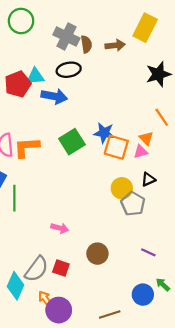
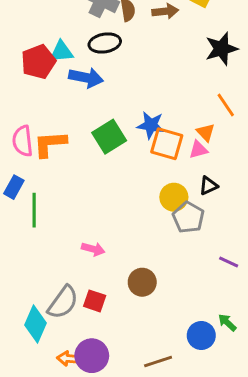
purple line: (148, 252) -> (229, 262), moved
orange arrow: (45, 299) -> (69, 359), moved, turned -49

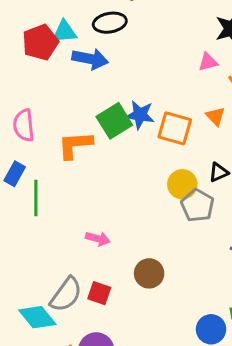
blue star: (151, 125) -> (140, 115), moved
orange L-shape: (50, 144) -> (75, 145), moved
pink triangle: (198, 150) -> (208, 62), moved
cyan diamond: (36, 324) -> (37, 317), turned -63

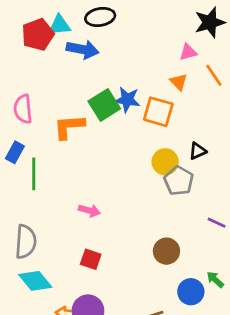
orange triangle: (216, 116) -> (179, 82), moved
brown circle: (149, 273) -> (166, 251), moved
gray semicircle: (66, 295) -> (26, 242), moved, turned -32

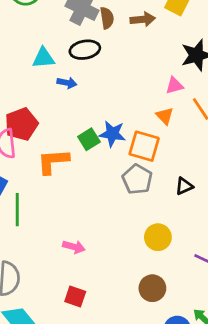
red pentagon: (38, 35) -> (21, 124), moved
blue arrow: (83, 49) -> (67, 83), size x0.6
green square: (104, 105) -> (89, 139), size x0.7
yellow circle: (165, 162) -> (158, 237), moved
gray pentagon: (179, 181) -> (137, 179), moved

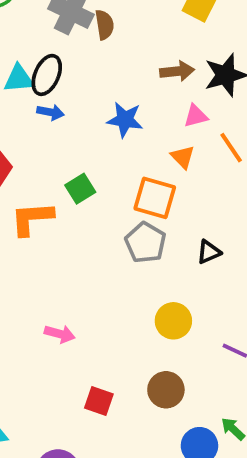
brown arrow: (143, 19) -> (177, 71), moved
black ellipse: (85, 50) -> (47, 75), moved, turned -56
blue star: (112, 134) -> (125, 120), moved
red square: (75, 296) -> (99, 401), moved

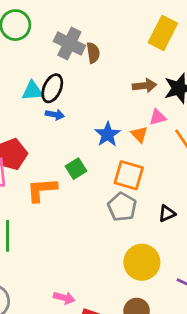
blue star: (125, 120) -> (108, 134), moved, turned 30
orange triangle: (183, 157) -> (139, 134), moved
yellow circle: (173, 321) -> (142, 262), size x1.4
pink arrow: (60, 334) -> (64, 298), moved

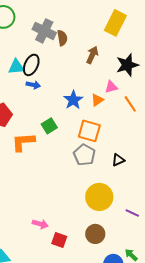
brown arrow: (144, 86) -> (92, 55), moved, turned -60
orange triangle: (139, 134) -> (97, 100), turned 40

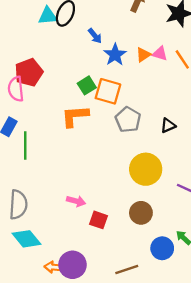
blue arrow: (33, 85) -> (95, 36), moved, turned 40
pink triangle: (111, 87) -> (160, 54), moved, turned 32
orange square: (89, 131) -> (108, 91), moved
orange L-shape: (23, 142) -> (75, 116), moved

